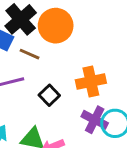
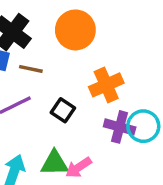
orange circle: (56, 26) -> (75, 30), moved

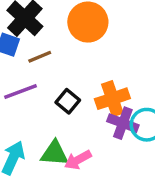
brown line: (31, 69) -> (40, 57), turned -40
orange cross: (106, 85) -> (112, 99), moved

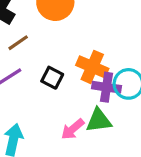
orange cross: (112, 99) -> (92, 67), turned -36
green triangle: (54, 153) -> (99, 120), moved

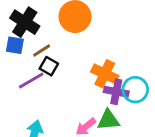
black square: (52, 78) -> (49, 66), moved

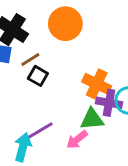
purple line: (31, 81) -> (40, 131), moved
green triangle: (108, 120) -> (92, 119), moved

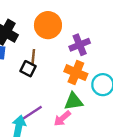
brown line: (30, 59) -> (33, 57), moved, turned -49
purple cross: (109, 103) -> (80, 45), moved, turned -30

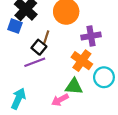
purple line: (32, 113) -> (35, 62), moved

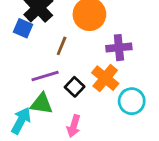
black square: (39, 47) -> (75, 87), moved
green triangle: (74, 86) -> (41, 104), moved
pink arrow: (60, 100) -> (74, 126), turned -49

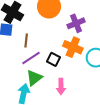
brown line: (62, 46) -> (26, 41), moved
green triangle: (41, 104) -> (34, 78), turned -30

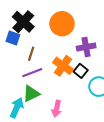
orange cross: (73, 47) -> (63, 66), moved
black square: (54, 59) -> (81, 71), moved

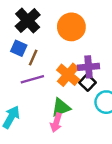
blue square: (13, 38) -> (19, 48), moved
purple cross: (86, 47) -> (89, 67), moved
green triangle: (31, 94) -> (61, 108), moved

